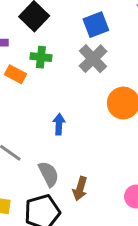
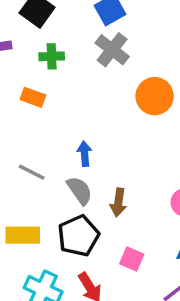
orange rectangle: (16, 74) -> (33, 97), moved
blue arrow: (59, 124) -> (85, 154), moved

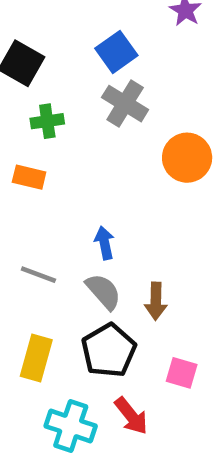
yellow rectangle: (23, 235) -> (36, 358), turned -68

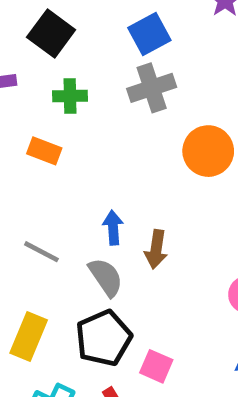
gray cross: (125, 104) -> (152, 88), turned 33
brown arrow: (156, 301) -> (156, 249), moved
pink square: (182, 373) -> (156, 366), moved

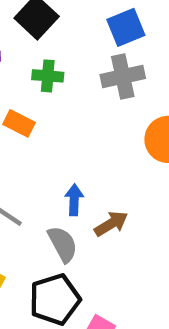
brown arrow: (156, 249) -> (111, 224), turned -136

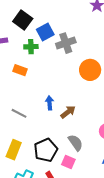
blue square: (126, 27) -> (45, 32), moved
gray semicircle: (63, 244) -> (75, 143), moved

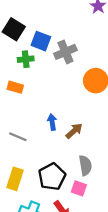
blue square: (45, 32) -> (41, 41), turned -36
gray semicircle: (75, 143) -> (85, 165), turned 30

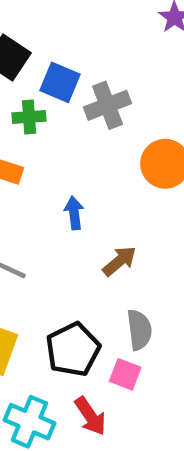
blue arrow: (52, 122) -> (74, 213), moved

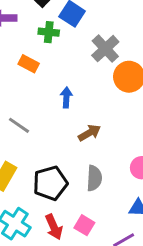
gray cross: (108, 105) -> (105, 49), moved, turned -32
pink square: (125, 374) -> (84, 225), moved

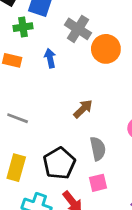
blue arrow: (66, 97) -> (50, 58), moved
pink square: (84, 225) -> (98, 183), moved, turned -30

